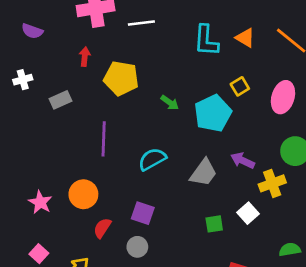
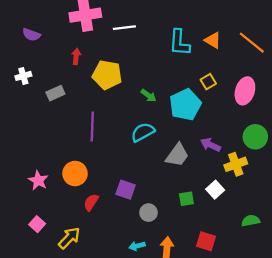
cyan semicircle: (152, 159) -> (143, 132), moved
gray circle: (137, 247) -> (149, 213), moved

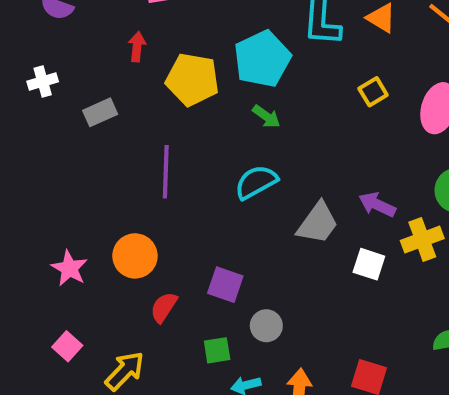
cyan pentagon: (185, 105) -> (262, 59), moved
white square: (215, 190) -> (369, 264), moved, turned -30
green square: (186, 199) -> (217, 350), moved

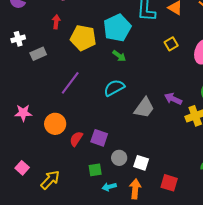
white cross: (43, 82) -> (18, 39), moved
purple line: (166, 172) -> (70, 83), turned 35
white square: (369, 264) -> (141, 163), moved
pink star: (69, 268) -> (23, 113), moved, turned -30
red semicircle: (164, 307) -> (76, 139), moved

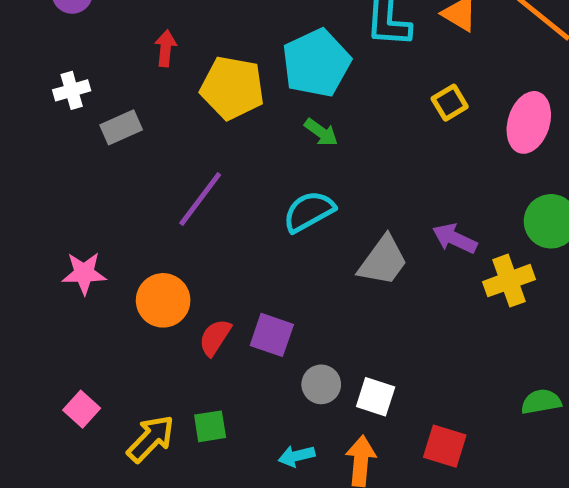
green square: (95, 170) -> (210, 426), moved

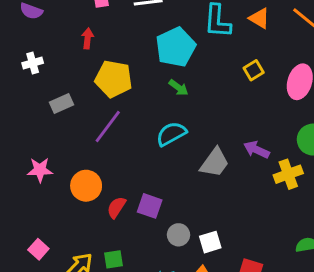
yellow pentagon: (232, 88) -> (114, 79), moved
gray rectangle: (121, 127) -> (62, 103), moved
white square: (376, 397) -> (210, 242), turned -35

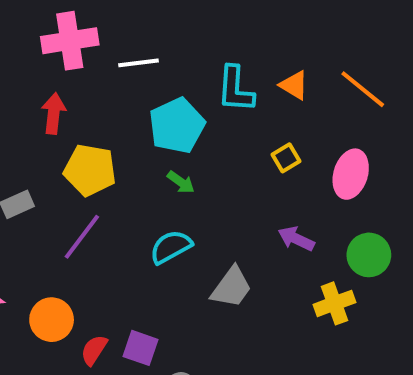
red arrow: (88, 38) -> (54, 113), size x1.4
purple arrow: (256, 150) -> (296, 239), moved

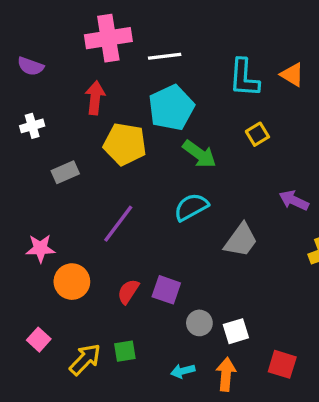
cyan pentagon: (177, 126) -> (171, 108), moved
yellow square: (286, 158) -> (257, 134), moved
green arrow: (181, 182) -> (199, 154), size x1.5
purple line: (82, 237) -> (118, 224), moved
orange circle: (52, 320) -> (72, 282), moved

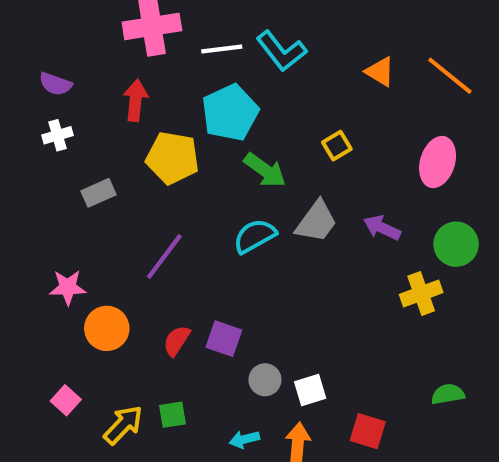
purple semicircle: (30, 66) -> (55, 84), moved
cyan L-shape: (244, 78) -> (281, 51), moved, turned -42
gray trapezoid: (241, 240) -> (316, 222), moved

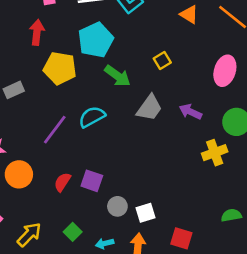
cyan semicircle: (255, 236) -> (92, 117), moved
green square: (173, 415) -> (73, 232), moved, turned -36

